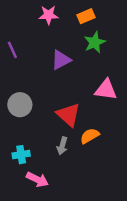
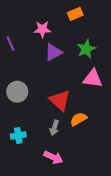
pink star: (49, 15) -> (42, 29), moved
green star: (95, 42) -> (86, 49), moved
pink arrow: (37, 179) -> (53, 157), moved

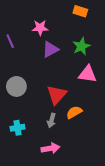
orange rectangle: (75, 14) -> (80, 11), moved, turned 40
red triangle: (60, 100) -> (57, 95), turned 30
pink arrow: (53, 157) -> (50, 148), turned -36

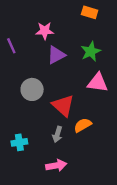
gray circle: (16, 86) -> (32, 89), moved
red triangle: (57, 95) -> (63, 106), turned -30

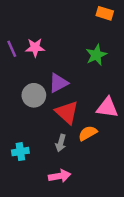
orange rectangle: (90, 12) -> (105, 13), moved
pink star: (45, 31) -> (35, 48), moved
purple triangle: (56, 55) -> (58, 83), moved
pink triangle: (98, 83) -> (107, 108), moved

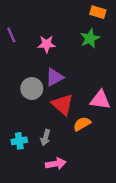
pink star: (35, 48) -> (47, 44), moved
purple line: (12, 49) -> (11, 35), moved
green star: (96, 55) -> (90, 38), moved
gray arrow: (61, 143) -> (45, 137), moved

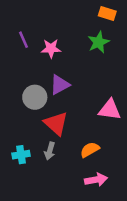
purple line: (11, 35) -> (24, 40), moved
red triangle: (63, 104) -> (56, 123), moved
orange semicircle: (82, 124) -> (90, 150), moved
pink arrow: (56, 164) -> (96, 180), moved

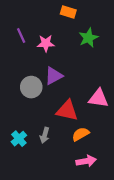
orange rectangle: (107, 14) -> (68, 12), moved
red triangle: (56, 123) -> (67, 111), moved, turned -30
cyan cross: (21, 155) -> (19, 139), turned -32

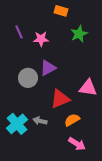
red triangle: (67, 111) -> (60, 99), turned -35
gray arrow: (45, 135) -> (40, 121), turned 88
cyan cross: (19, 139) -> (17, 124), size x1.5
pink arrow: (86, 161) -> (77, 144), turned 42

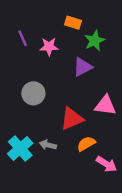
orange rectangle: (61, 11) -> (73, 23), moved
purple triangle: (48, 68) -> (83, 67), moved
pink arrow: (77, 144) -> (107, 164), moved

